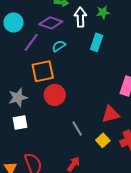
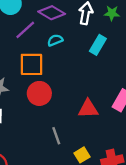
red triangle: (111, 114) -> (88, 109), moved

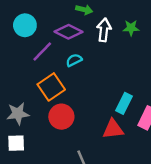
cyan rectangle: (98, 45) -> (124, 103), moved
orange square: (31, 64) -> (51, 87), turned -30

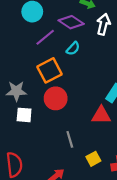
cyan semicircle: (74, 60) -> (73, 49), turned 152
white square: (16, 143) -> (24, 115), moved

